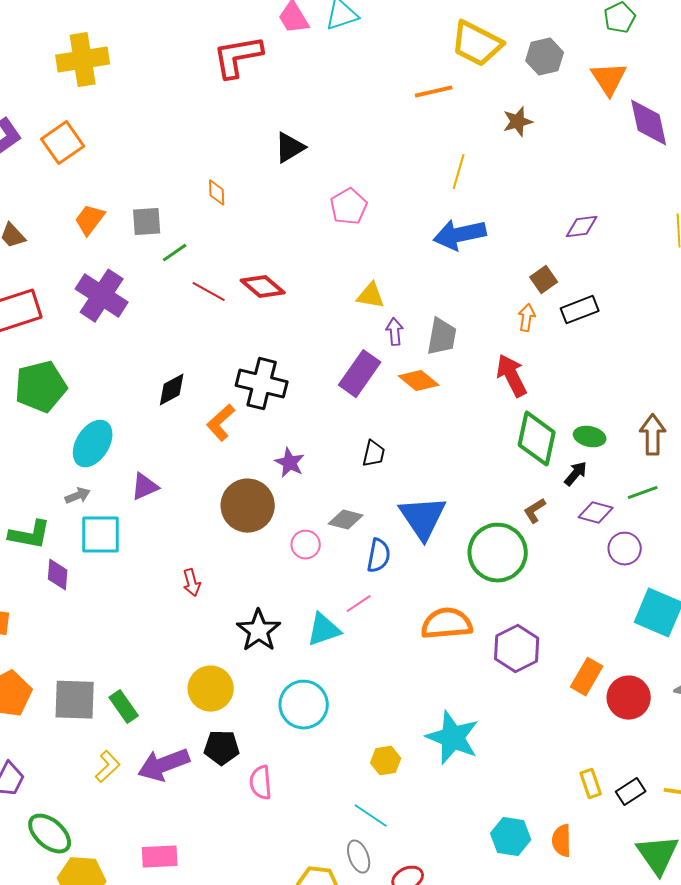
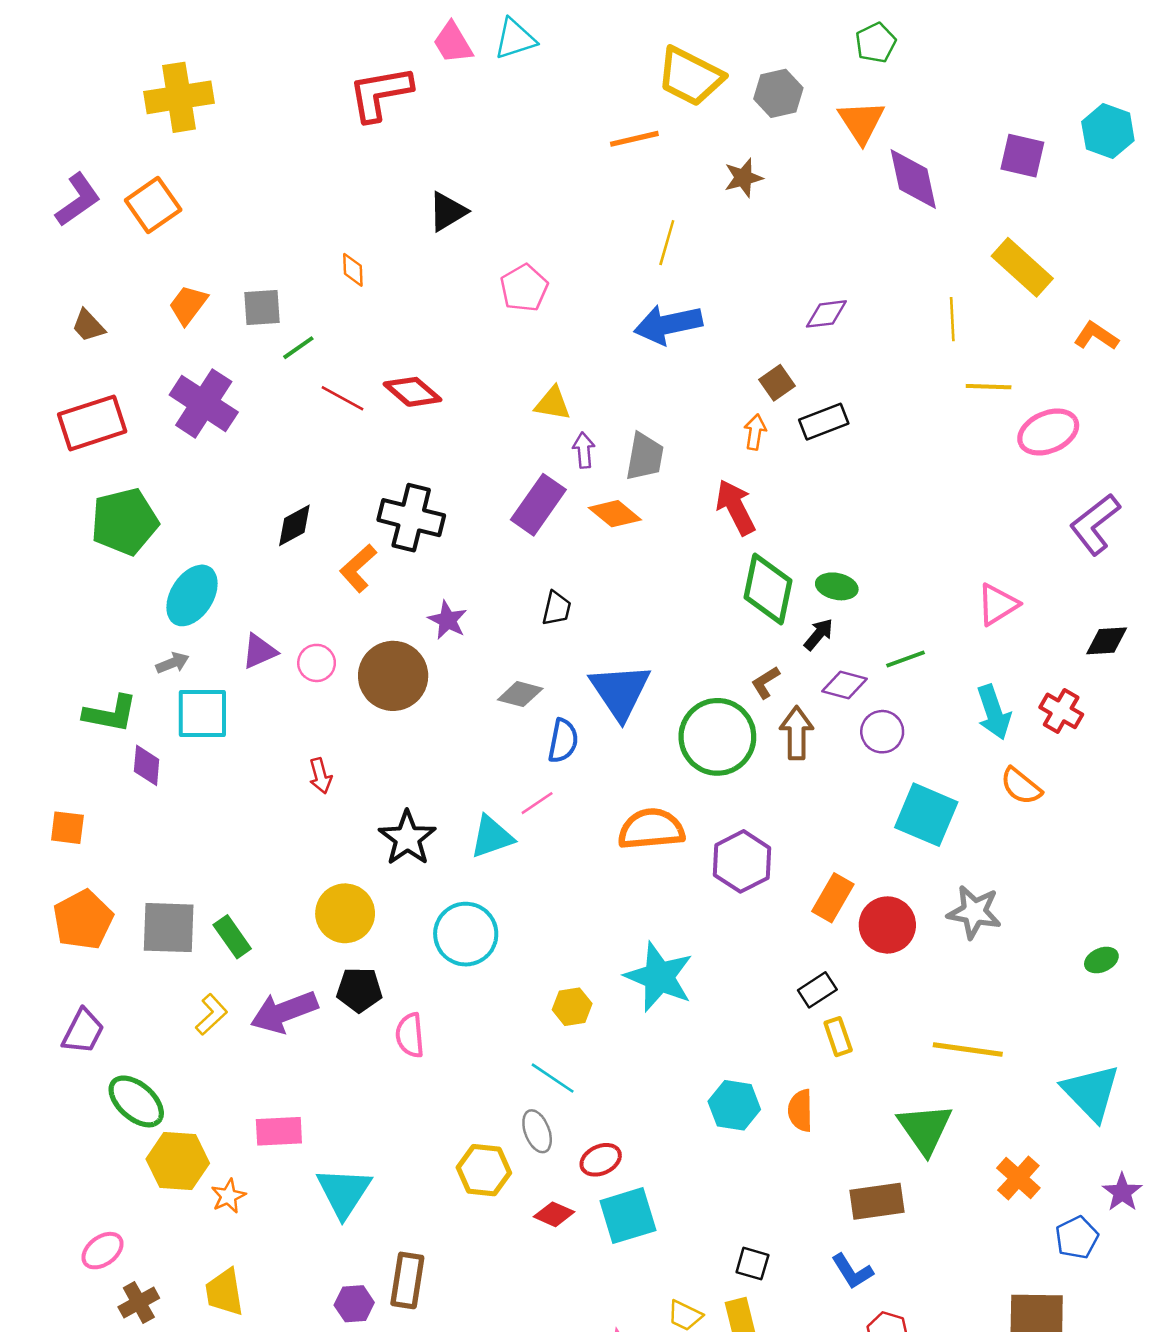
brown arrow: (653, 435) -> (797, 733), moved
pink circle: (306, 545) -> (317, 663), moved
black rectangle: (631, 792) -> (817, 990), moved

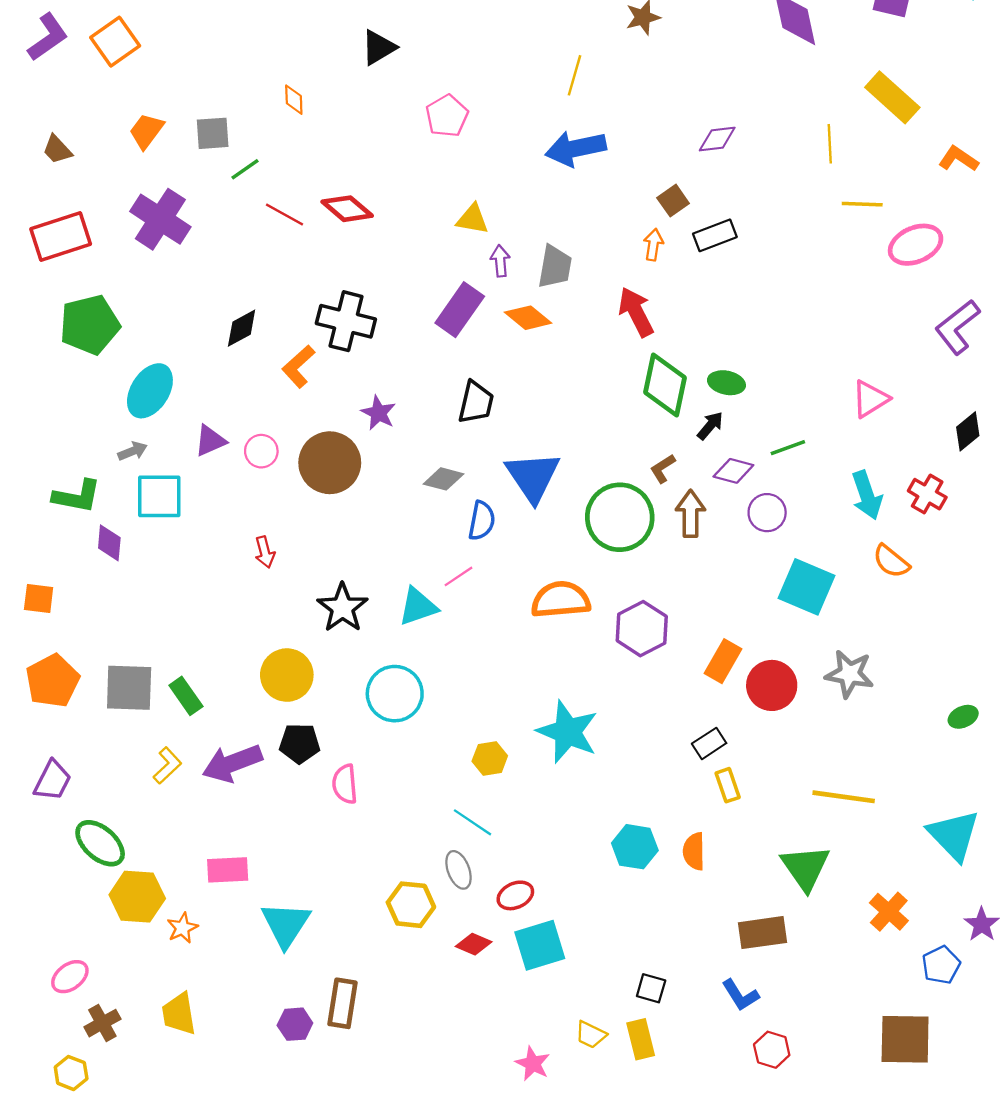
black trapezoid: (557, 608) -> (476, 402), size x1.4
black diamond: (1107, 641) -> (968, 431), turned -36

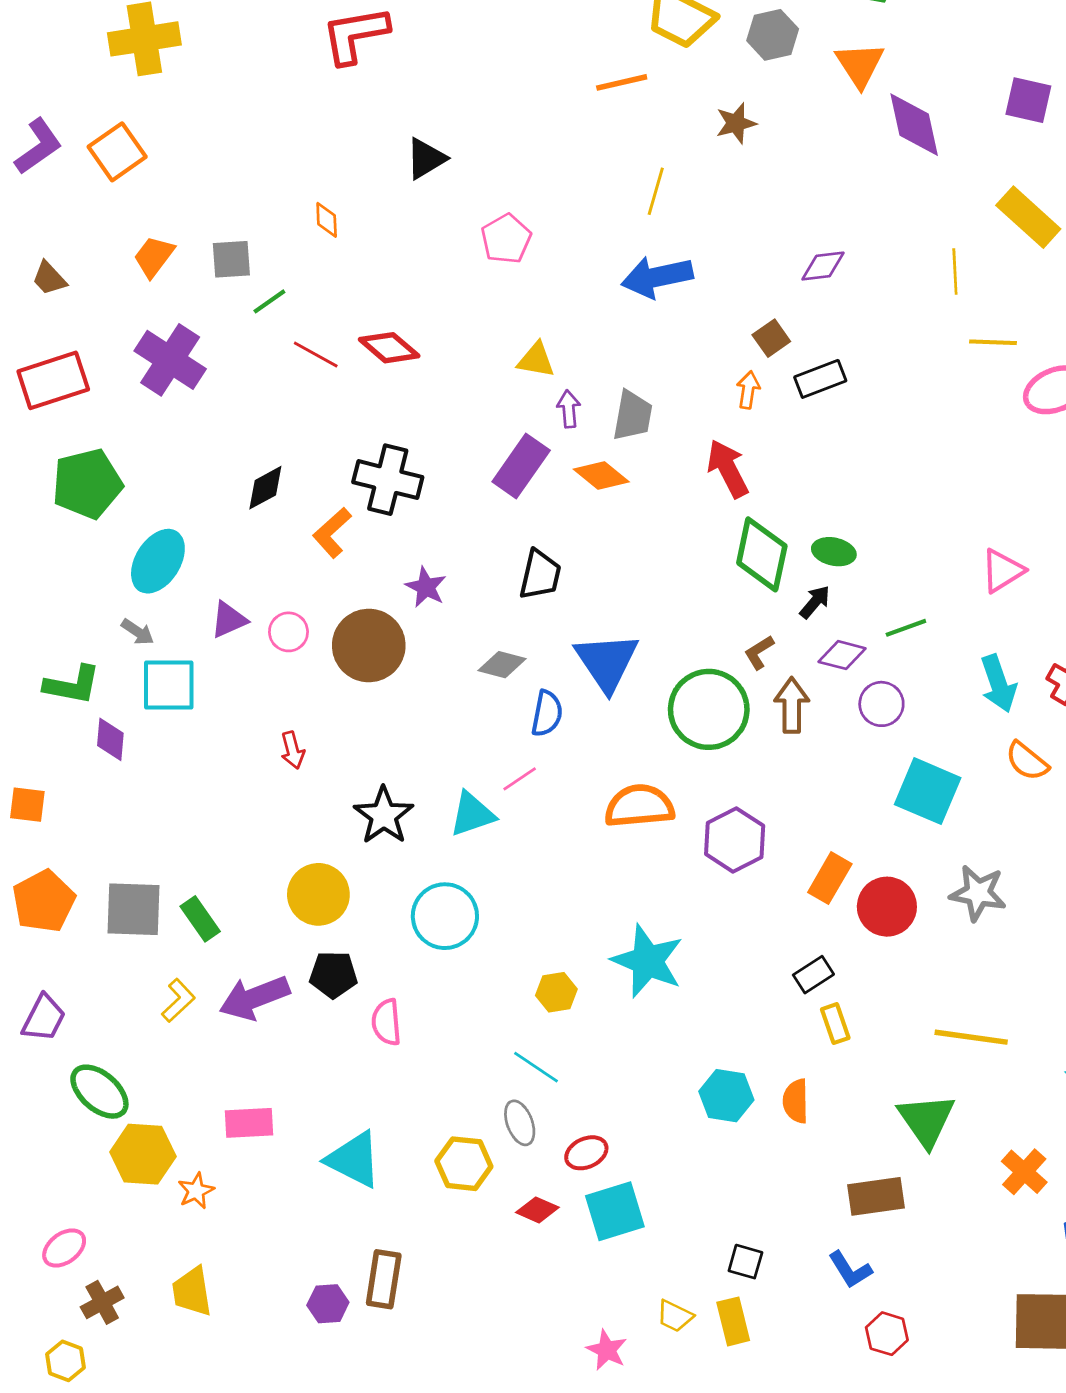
gray arrow: (133, 451) -> (138, 632), turned 56
cyan triangle: (286, 924) -> (354, 1160), moved, turned -36

